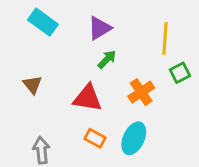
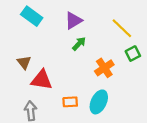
yellow line: (165, 38) -> (122, 28), turned -50
red triangle: (88, 98) -> (42, 80), moved
orange rectangle: (95, 138) -> (70, 102), turned -32

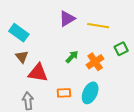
cyan rectangle: (32, 16) -> (19, 33), moved
yellow line: (122, 28) -> (98, 26), moved, turned -35
green arrow: (79, 44) -> (72, 57), moved

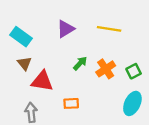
purple triangle: (67, 19) -> (66, 29), moved
green square: (121, 49) -> (134, 71), moved
cyan ellipse: (90, 93) -> (132, 103), moved

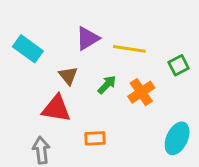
yellow line: (109, 29) -> (129, 49), moved
brown triangle: (24, 63) -> (68, 76), moved
green square: (134, 71) -> (179, 65), moved

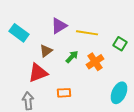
green square: (179, 65) -> (120, 44), turned -32
brown triangle: (68, 76) -> (46, 51), turned 32
red triangle: (56, 109) -> (38, 73), turned -30

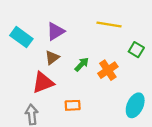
purple triangle: (59, 26) -> (56, 31), moved
yellow line: (87, 33) -> (109, 25), moved

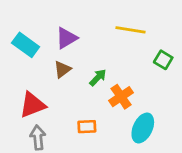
orange cross: (108, 70) -> (121, 97), moved
red triangle: (43, 83) -> (32, 105), moved
cyan ellipse: (135, 105) -> (143, 128), moved

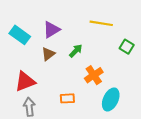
green arrow: (98, 78) -> (76, 51), moved

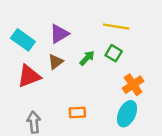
green square: (127, 47) -> (114, 53), moved
orange cross: (94, 75) -> (133, 85), moved
red triangle: (25, 81) -> (29, 76), moved

